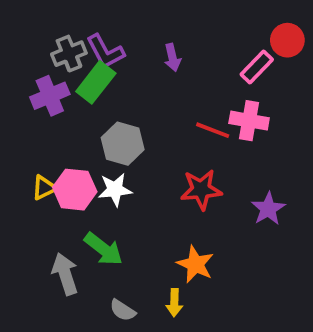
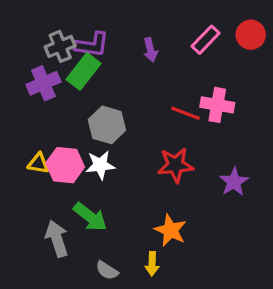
purple L-shape: (105, 52) -> (92, 45), turned -54
pink rectangle: (257, 67) -> (206, 40), moved
yellow triangle: (44, 188) -> (38, 163), turned 35

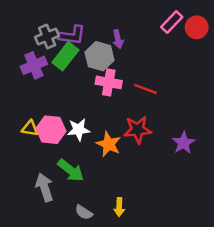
pink rectangle: (206, 40) -> (172, 22), moved
pink cross: (217, 105) -> (109, 82), moved
gray hexagon: (107, 125) -> (100, 56), moved
orange star: (170, 230) -> (109, 144), moved

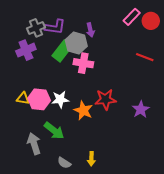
green rectangle: (65, 56) -> (62, 51), moved
red line: (145, 89) -> (145, 57), moved

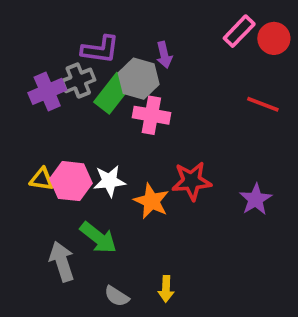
gray cross: (36, 28) -> (78, 80), moved

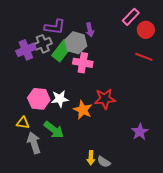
red circle: (274, 38) -> (146, 30), moved
yellow triangle: (42, 179) -> (23, 123), moved
purple star: (256, 199) -> (140, 132), moved
gray semicircle: (117, 296) -> (104, 162), moved

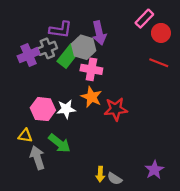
purple arrow: (90, 30) -> (99, 33), size x1.5
orange star: (83, 110) -> (91, 97), moved
purple star: (140, 132) -> (154, 170), moved

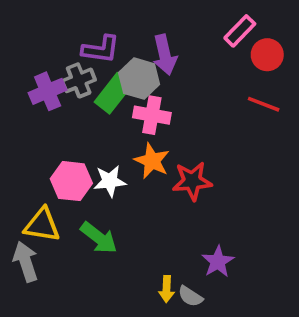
yellow triangle: (25, 136) -> (42, 225), size x1.5
gray arrow: (37, 158) -> (26, 262), moved
purple star: (154, 170) -> (218, 262), moved

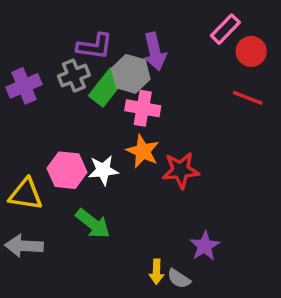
purple cross: (48, 91) -> (24, 86), moved
yellow triangle: (42, 225) -> (26, 194), moved
gray arrow: (26, 262) -> (24, 246), turned -69

